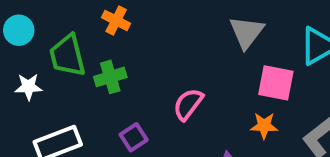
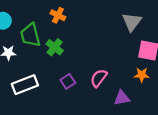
green cross: (110, 77) -> (55, 47), turned -35
pink semicircle: (188, 104) -> (99, 78), moved

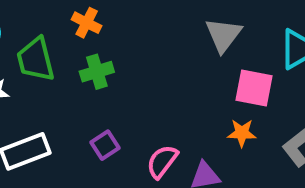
green cross: (55, 47) -> (97, 72), moved, turned 35
pink semicircle: (99, 78) -> (162, 162), moved

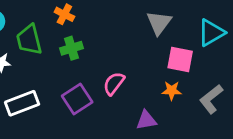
purple square: (105, 145) -> (77, 99), size x1.5
pink semicircle: (162, 162) -> (114, 83), moved

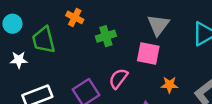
green cross: (71, 48) -> (106, 36), moved
pink square: (180, 59) -> (148, 54), moved

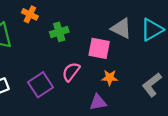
gray triangle: (158, 25) -> (121, 28), moved, turned -40
orange star: (169, 85) -> (110, 78), moved

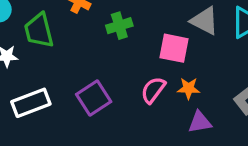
pink semicircle: (71, 72) -> (153, 90), moved
purple triangle: (98, 102) -> (200, 122), moved

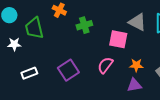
orange star: (189, 88) -> (136, 65), moved
white rectangle: (31, 103) -> (29, 73), size x0.7

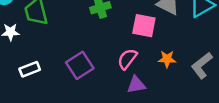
purple triangle: (134, 85) -> (136, 85), moved

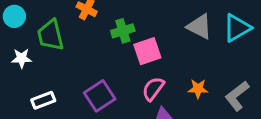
pink square: (144, 26) -> (147, 51), moved, turned -30

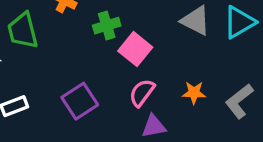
pink square: (147, 51) -> (135, 49), turned -32

